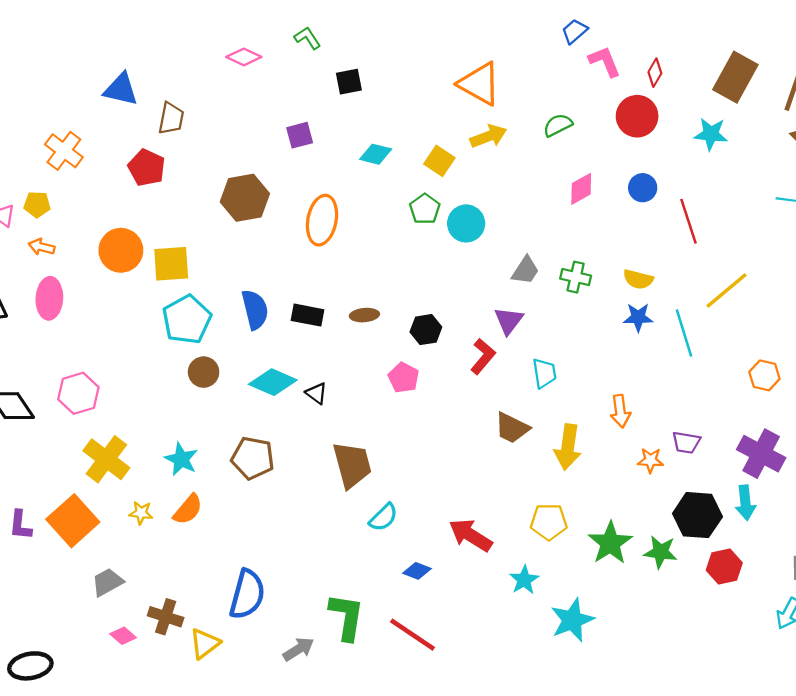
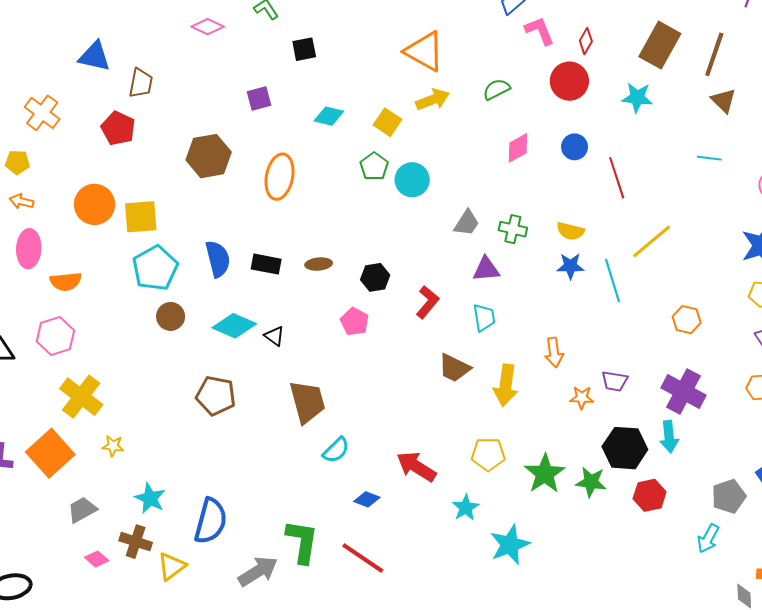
purple triangle: (509, 321) -> (486, 269), moved, turned 48
cyan star: (181, 459) -> (150, 498), moved
orange semicircle: (188, 509) -> (66, 282), moved, turned 44
gray arrow: (299, 649) -> (258, 571), size x1.4

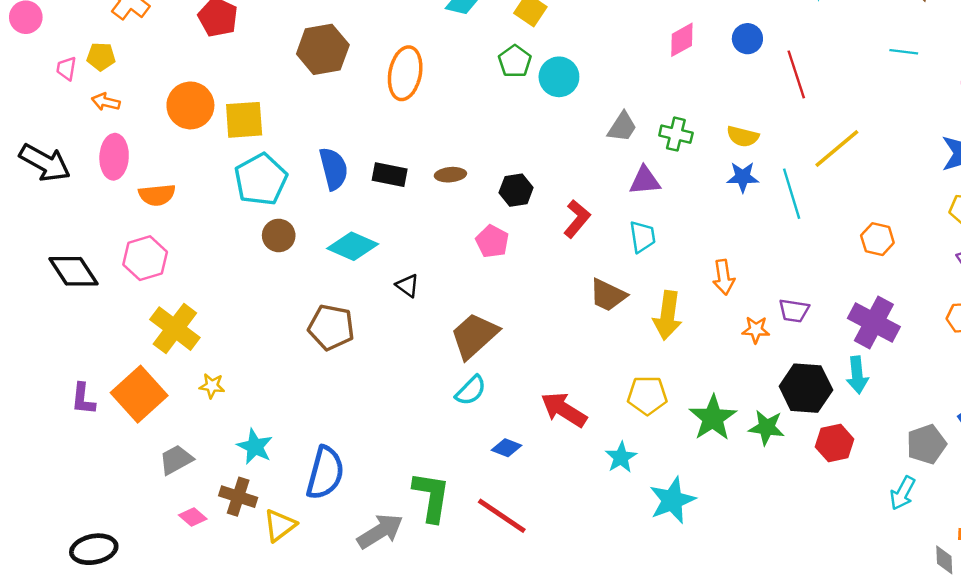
black triangle: (274, 336) -> (408, 286), moved
brown trapezoid: (307, 402) -> (474, 336), moved, turned -117

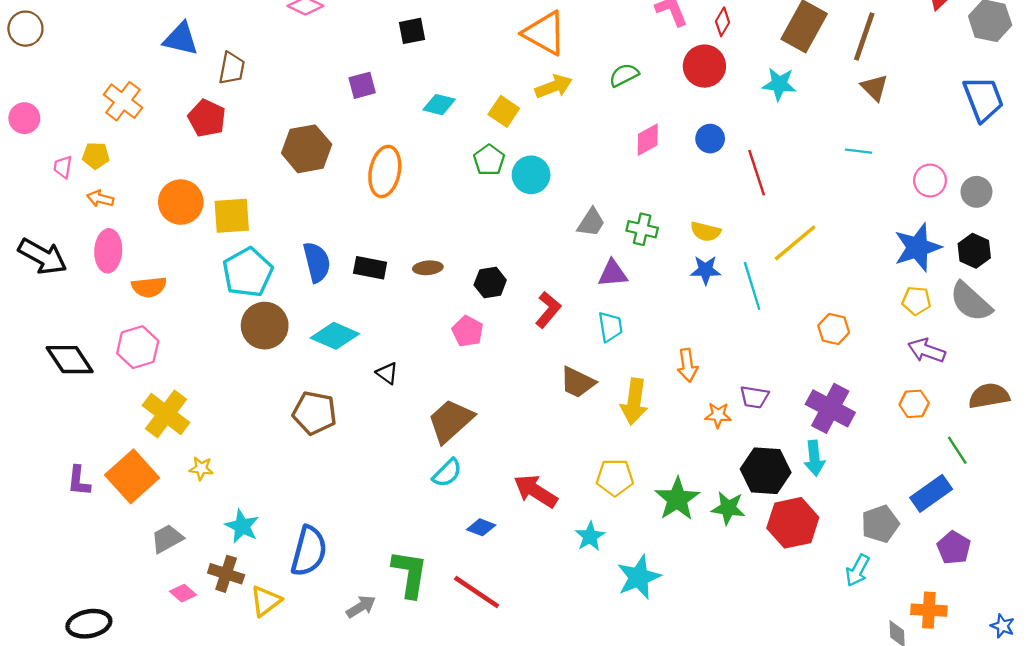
brown circle: (279, 235) -> (265, 326), size x1.5
red hexagon: (835, 443) -> (793, 523), size x1.4
gray arrow: (380, 531) -> (361, 607), size x0.7

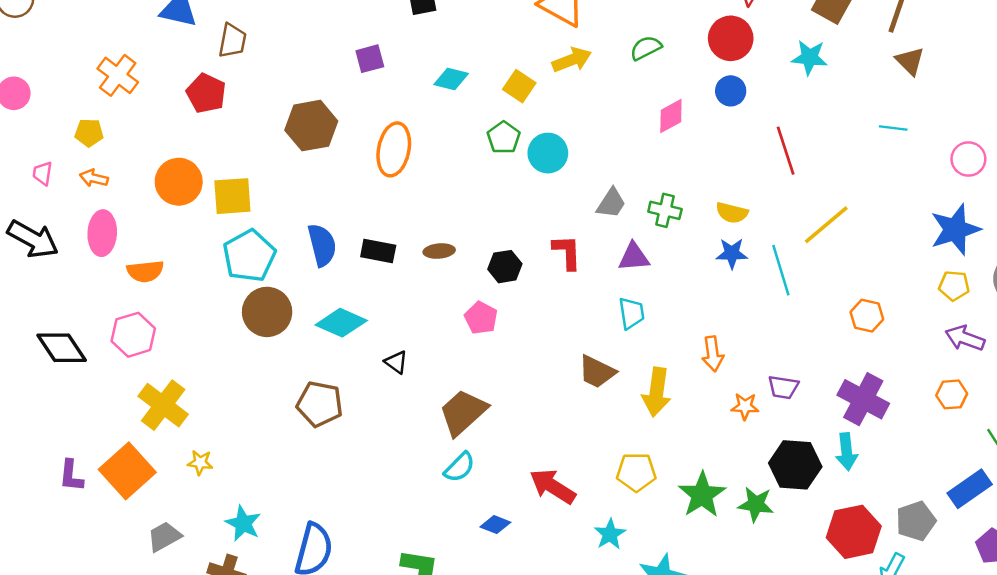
blue circle: (710, 139) -> (731, 91), moved
pink trapezoid: (63, 167) -> (42, 173), moved
red L-shape: (548, 310) -> (567, 252), moved, turned -42
red hexagon: (793, 523) -> (854, 532), moved

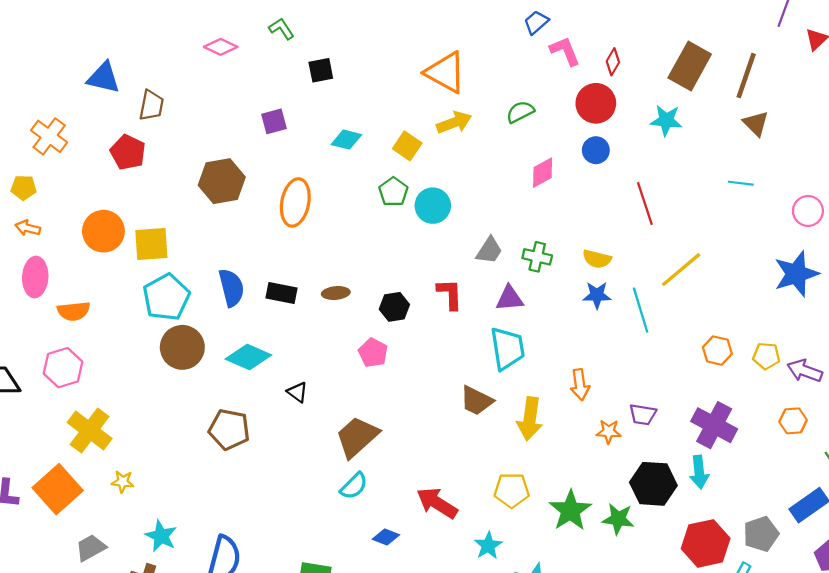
yellow pentagon: (954, 286) -> (766, 356), moved
cyan trapezoid: (631, 313) -> (507, 348), size x1.5

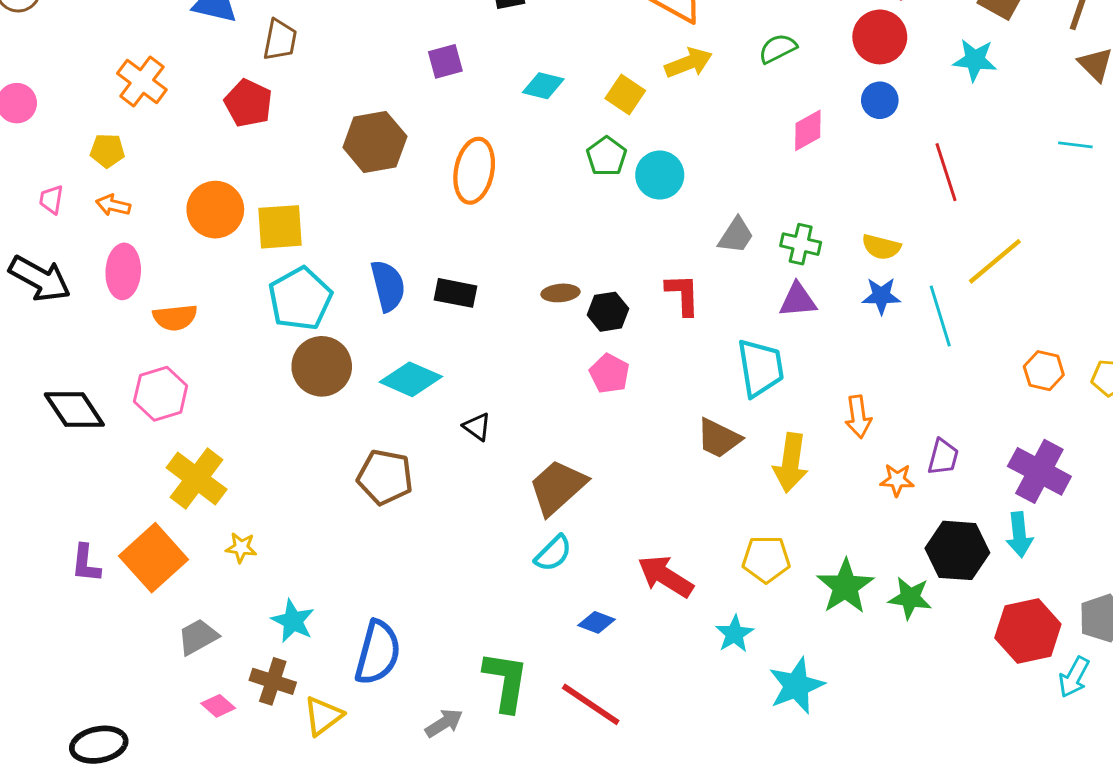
brown ellipse: (336, 293) -> (560, 293), moved
purple triangle: (510, 298) -> (798, 300), moved
pink pentagon: (373, 353) -> (609, 374), moved
purple trapezoid: (643, 415) -> (943, 457), turned -84

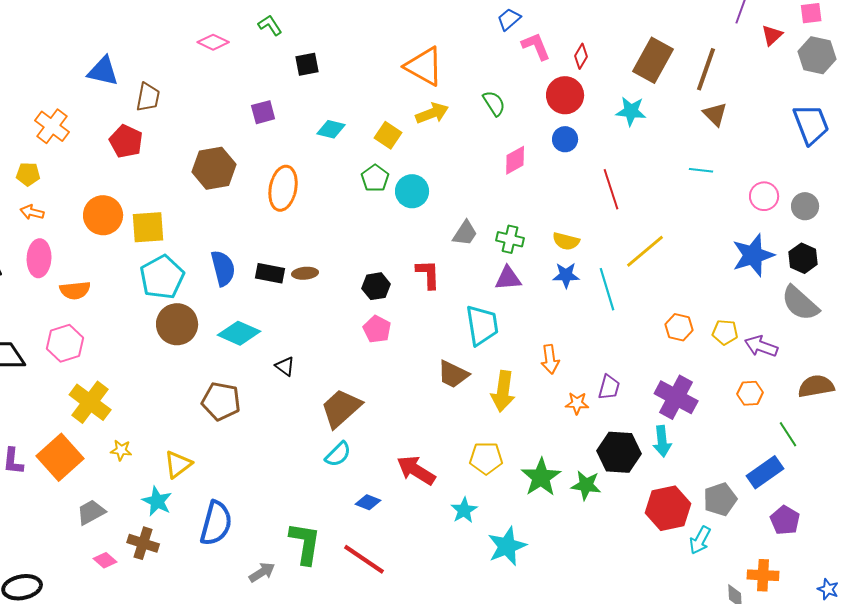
green semicircle: (778, 48) -> (494, 103), turned 84
brown ellipse: (560, 293) -> (305, 273), moved
yellow triangle: (323, 716) -> (178, 464), moved

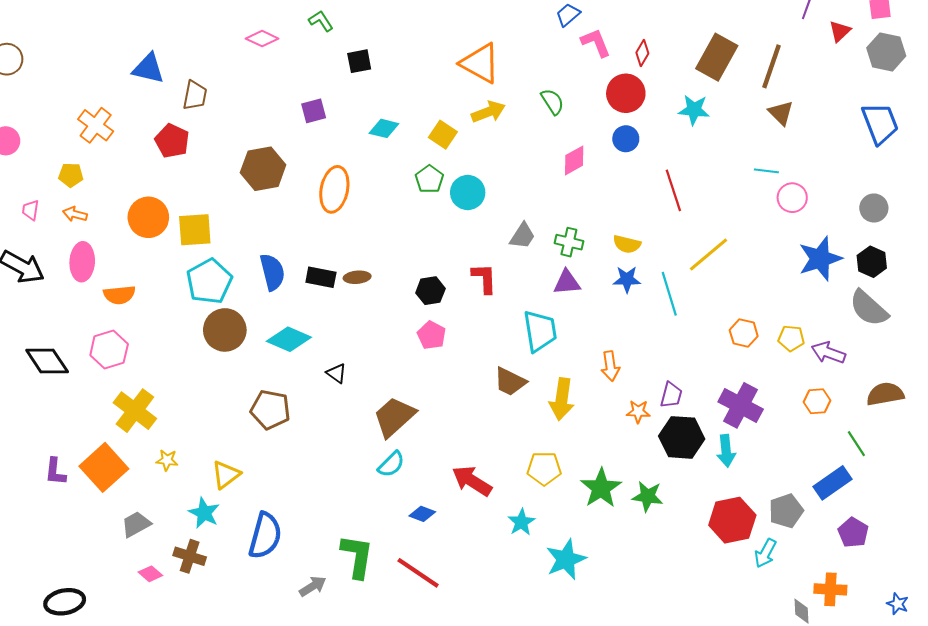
pink circle: (764, 196) -> (792, 198), moved
black hexagon: (619, 452) -> (682, 437), moved

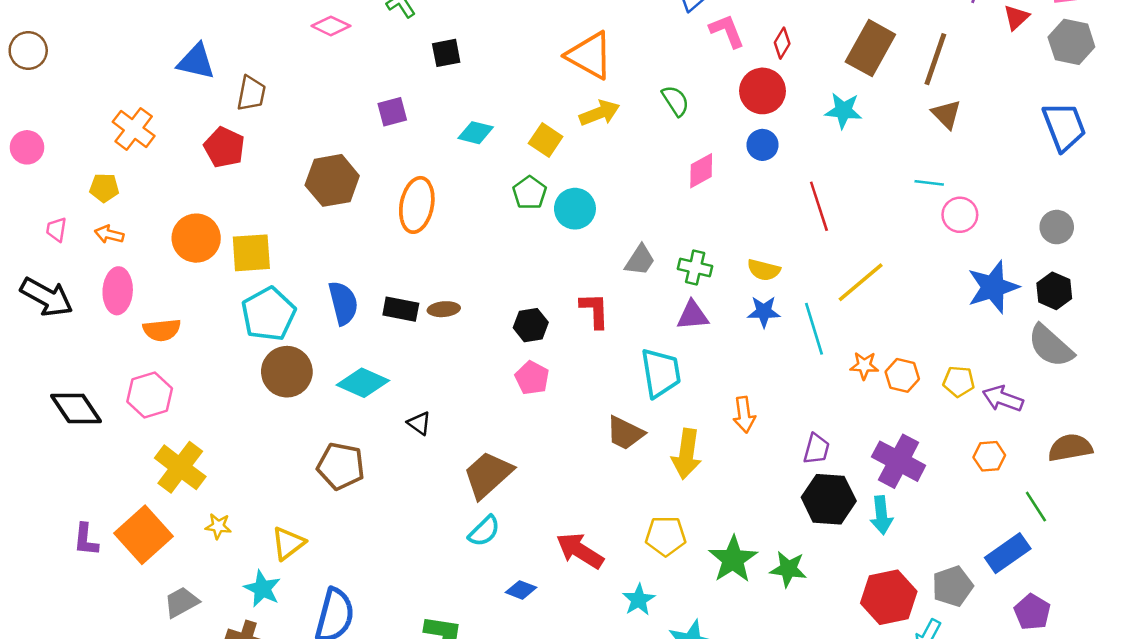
orange star: (638, 412) -> (864, 366), moved

